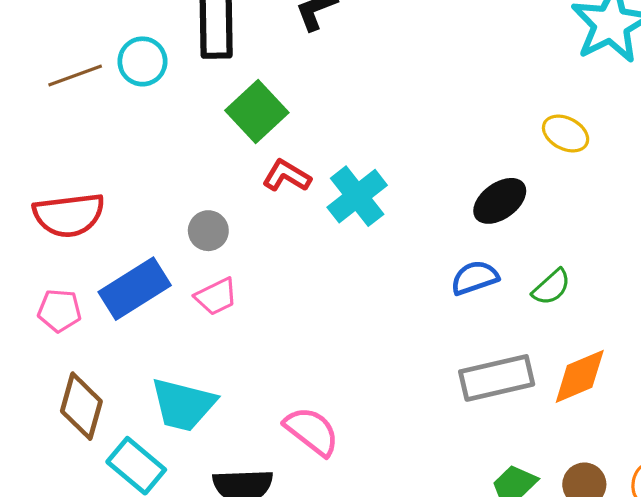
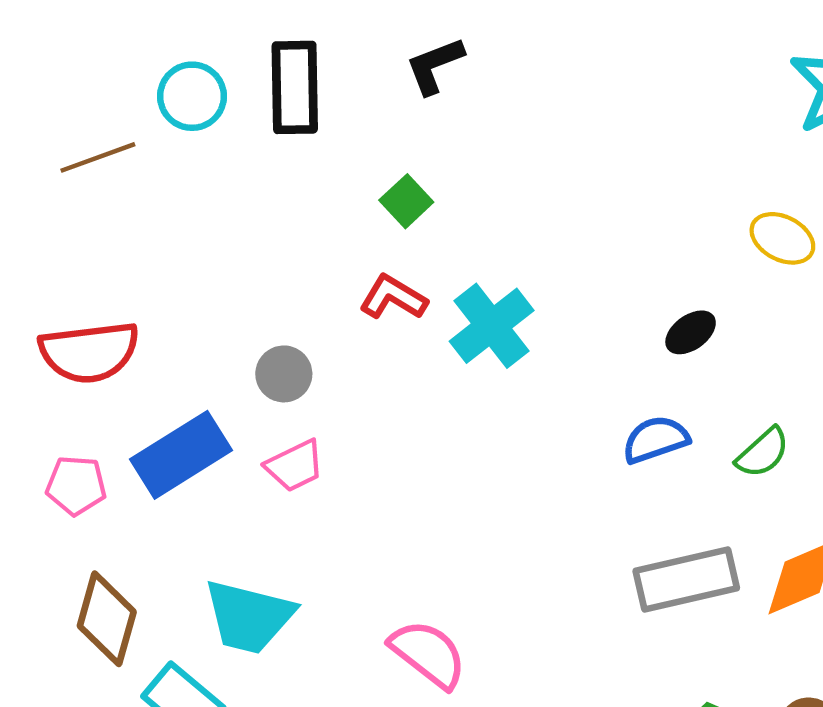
cyan circle: (142, 61) -> (192, 96), moved
green square: (257, 112) -> (406, 201), moved, size x0.6
black ellipse: (500, 201) -> (691, 332), size x0.7

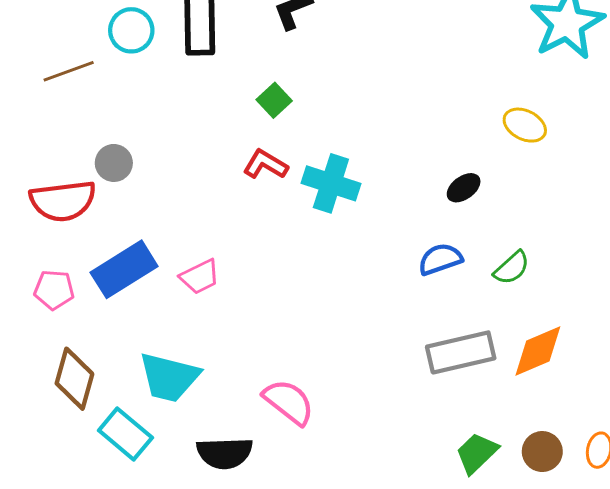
cyan cross: (492, 326) -> (331, 183), turned -34
gray circle: (284, 374) -> (114, 163), moved

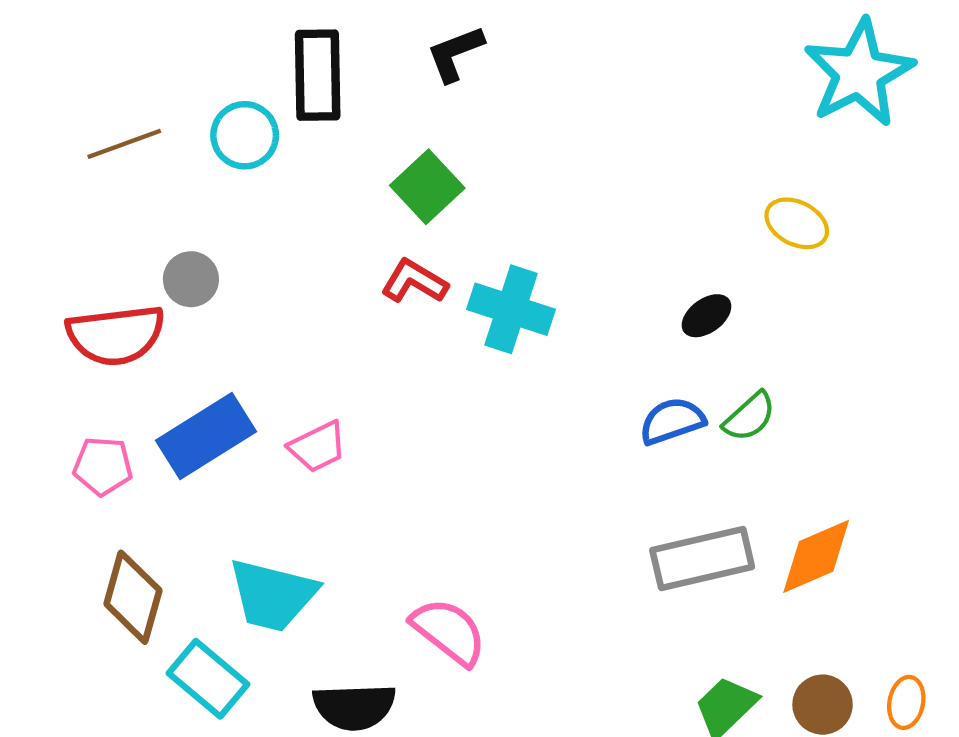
cyan circle: (131, 30) -> (245, 135), moved
green square: (274, 100) -> (427, 187), size x1.4
green semicircle: (512, 268) -> (749, 417), moved

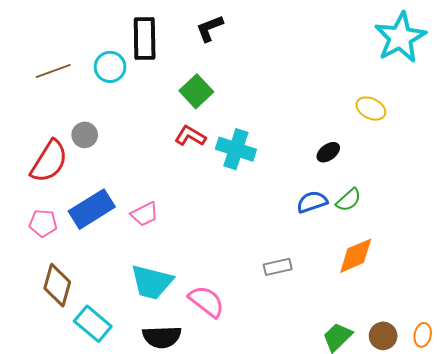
red semicircle: (116, 335) -> (49, 161), turned -51
orange diamond: (816, 556) -> (356, 256), moved
gray rectangle: (702, 558) -> (278, 267), moved, size x0.6
cyan trapezoid: (273, 595) -> (152, 282), moved

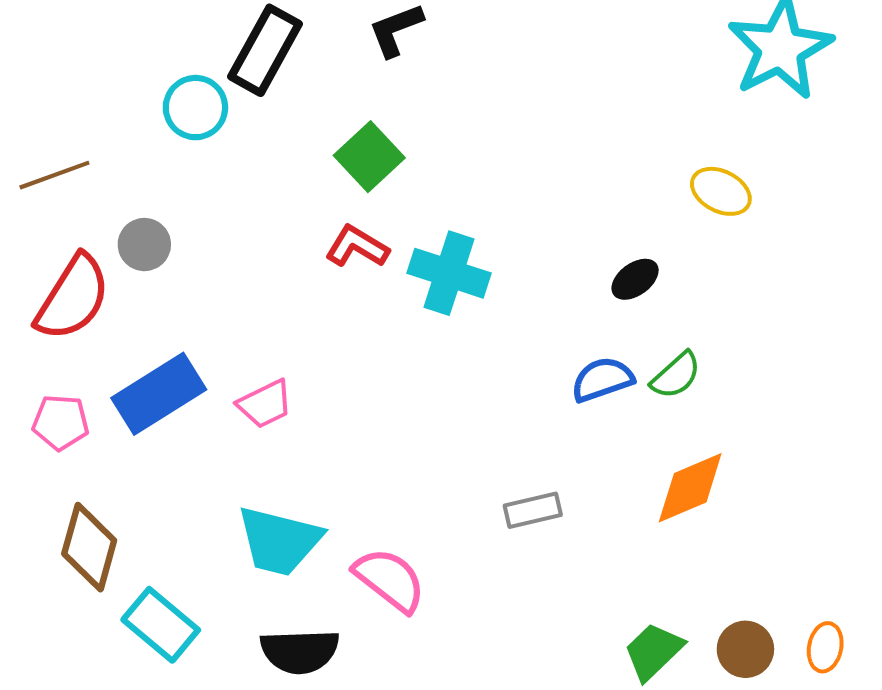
black rectangle: (145, 39) -> (265, 50), turned 30
brown line: (53, 71) -> (54, 175), moved

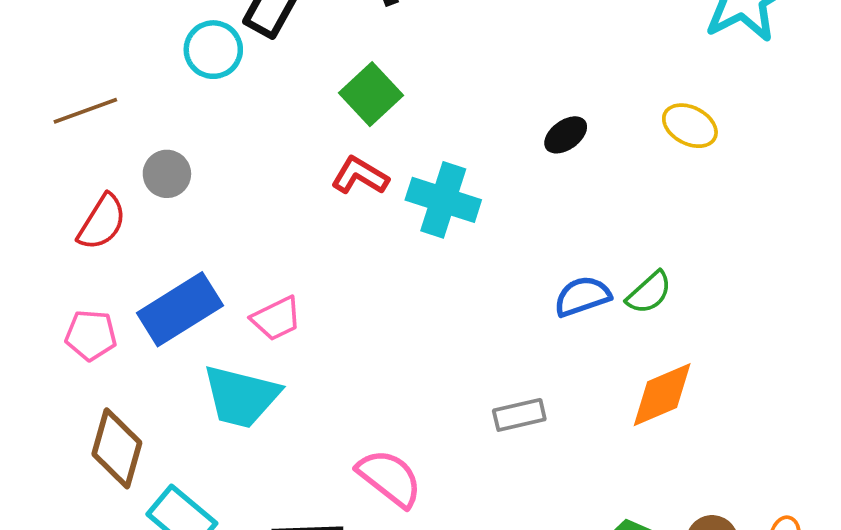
black ellipse: (635, 279) -> (566, 135), moved
red semicircle: (73, 298) -> (102, 222), size x0.7
cyan trapezoid: (279, 541) -> (241, 396), moved

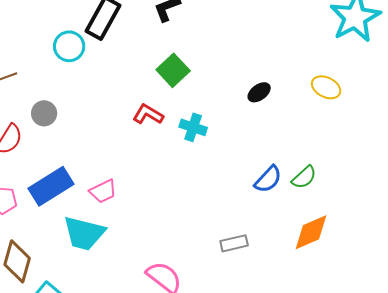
green square: (371, 94) -> (173, 70), moved
cyan cross: (443, 200) -> (193, 127), size x0.7
blue semicircle: (582, 296) -> (268, 179), turned 152

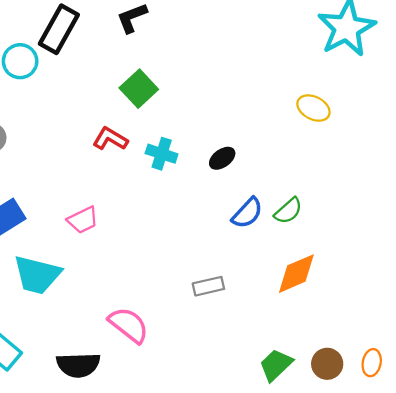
black ellipse: (259, 92) -> (222, 158), moved
pink trapezoid: (103, 191) -> (83, 220), moved

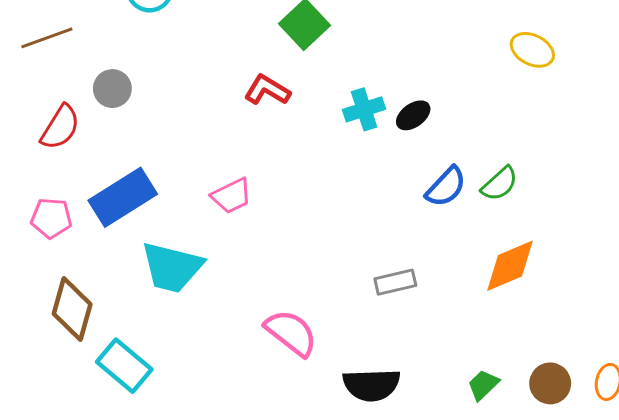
cyan cross: (162, 154) -> (364, 109), moved, turned -36
black semicircle: (78, 365) -> (371, 385), moved
green trapezoid: (276, 365) -> (483, 385), size x0.7

